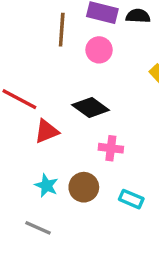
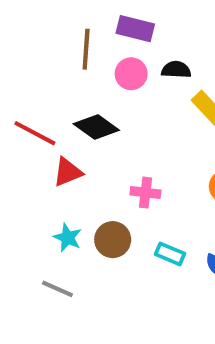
black semicircle: (138, 16) -> (176, 70), moved
black diamond: (91, 108) -> (96, 127), moved

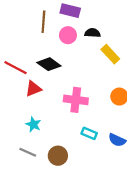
pink cross: (145, 193) -> (76, 100), size x1.5
brown circle: (113, 240) -> (58, 156), moved

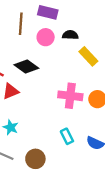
pink cross: (76, 100) -> (70, 96), moved
cyan rectangle: (89, 133) -> (67, 136), turned 40

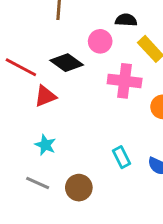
pink circle: (46, 37) -> (100, 41), moved
pink cross: (70, 96) -> (125, 81), moved

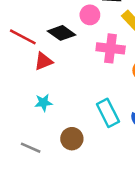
cyan star: (45, 145) -> (43, 103), turned -30
cyan rectangle: (121, 157) -> (108, 113), size x1.5
gray line: (38, 183) -> (31, 148), moved

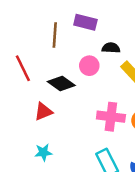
red line: (23, 37) -> (23, 68), moved, turned 36
pink cross: (111, 48) -> (111, 117), moved

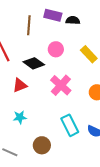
black semicircle: (111, 48) -> (73, 20), moved
pink cross: (111, 117) -> (61, 85), moved, turned 35

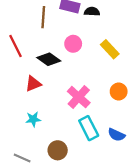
pink cross: (61, 85) -> (79, 97), moved

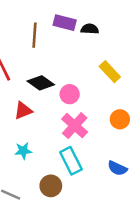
pink circle: (73, 44) -> (70, 94), moved
cyan rectangle: (89, 128) -> (71, 161), moved

